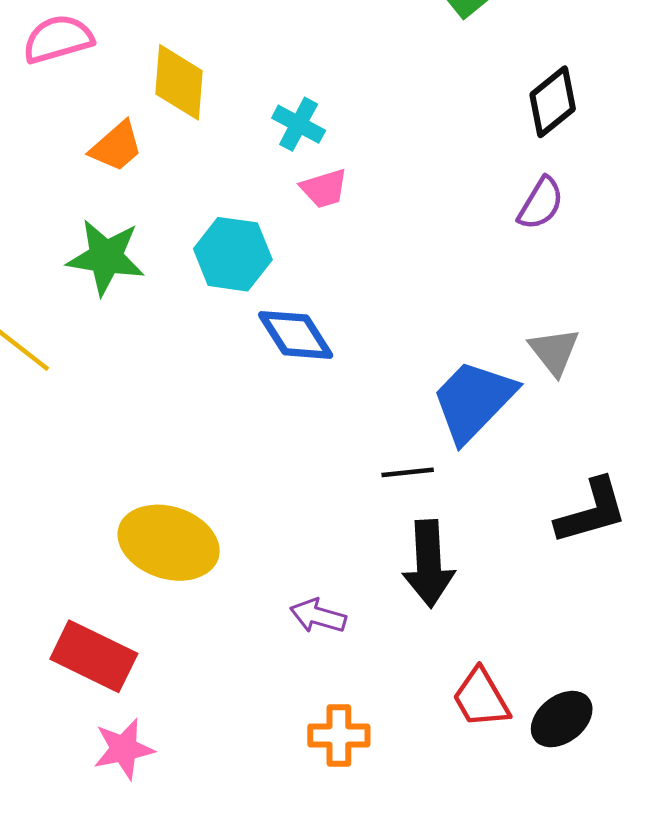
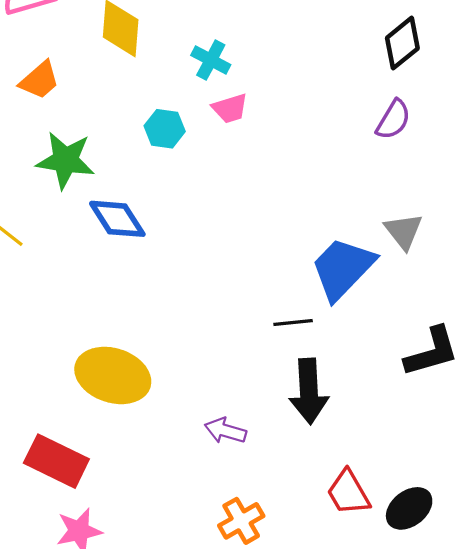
orange trapezoid: (116, 147) -> (40, 80), moved
cyan hexagon: (233, 254) -> (165, 129), moved, size x0.7
blue diamond: (296, 335) -> (117, 219), moved
orange cross: (339, 735) -> (241, 521), turned -30

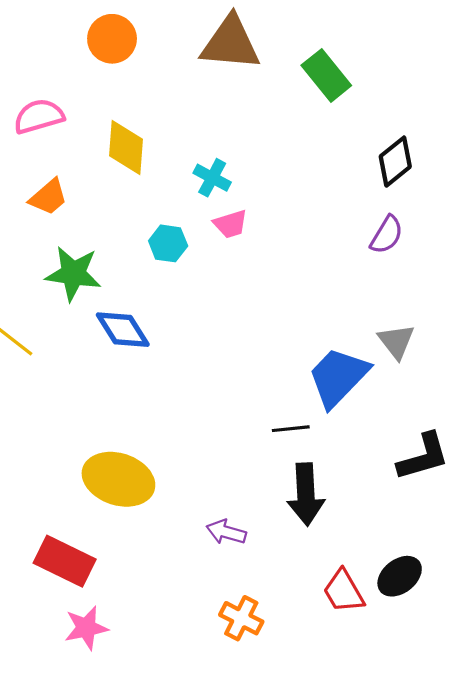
black ellipse: (409, 508) -> (400, 576), moved
orange cross: (241, 521) -> (241, 618), turned -33

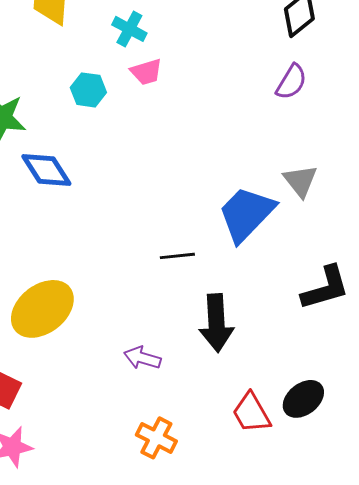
black line: (291, 429) -> (177, 256), moved
yellow ellipse: (118, 479) -> (42, 309), turned -56

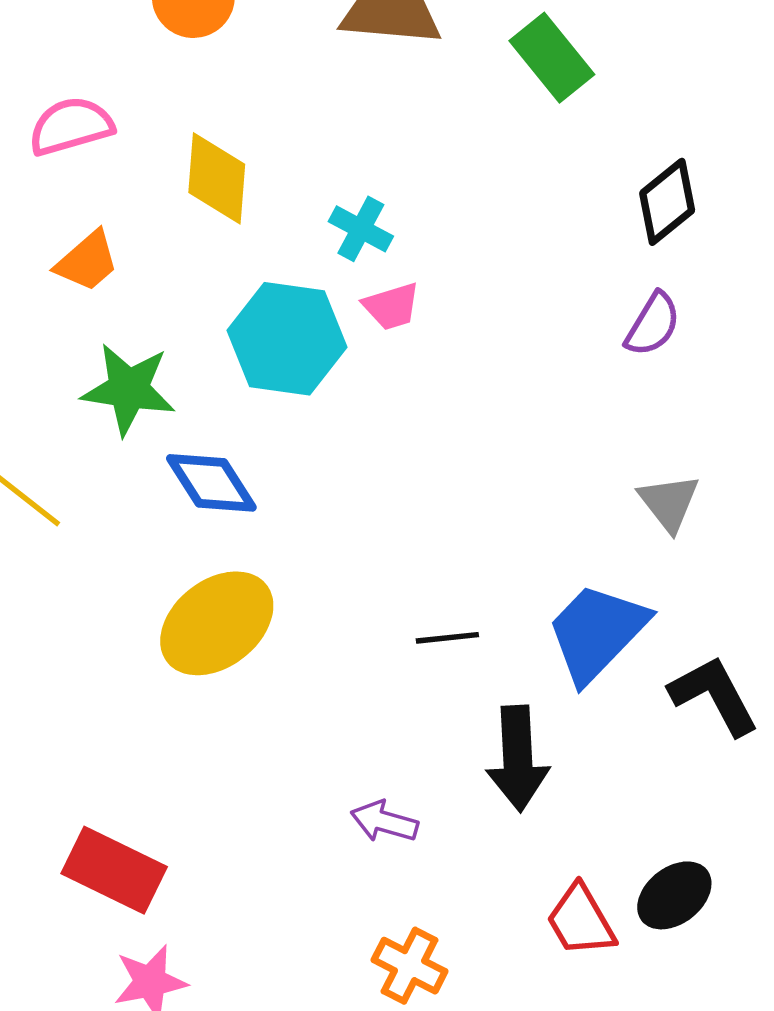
cyan hexagon: (88, 90) -> (287, 339), size x1.8
blue trapezoid: (246, 214) -> (597, 632), moved
black L-shape: (325, 288) -> (714, 695), turned -102
yellow ellipse: (42, 309) -> (217, 623), moved

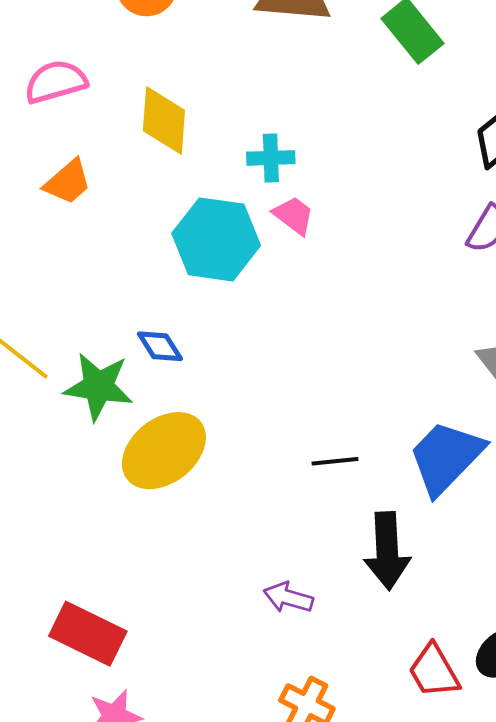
cyan cross: (361, 229) -> (271, 158), turned -30
pink trapezoid: (392, 306) -> (294, 215), turned -126
green star: (129, 389) -> (98, 386), moved
blue diamond: (211, 483) -> (160, 346), size x0.7

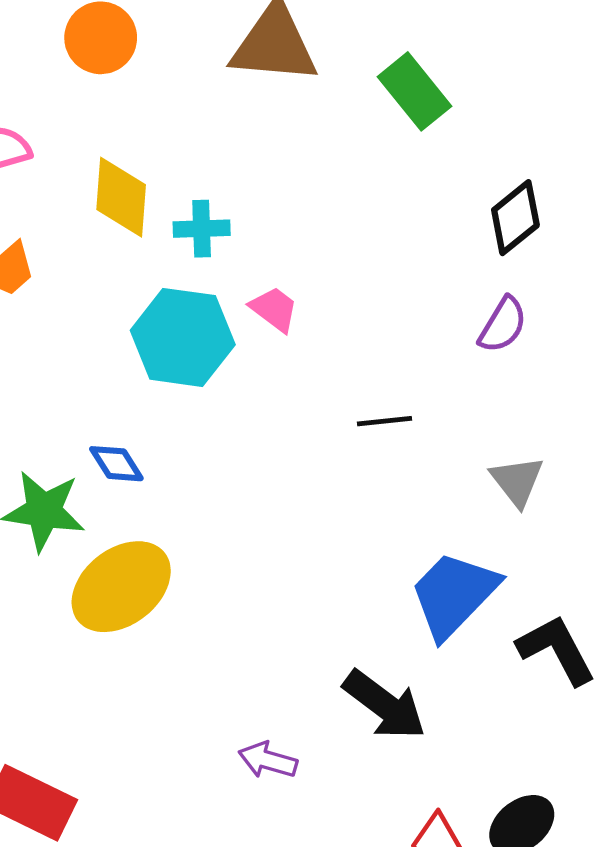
cyan cross: (271, 158) -> (202, 229), moved
black line: (335, 461) -> (385, 421), moved
black arrow: (387, 551) -> (385, 705), turned -50

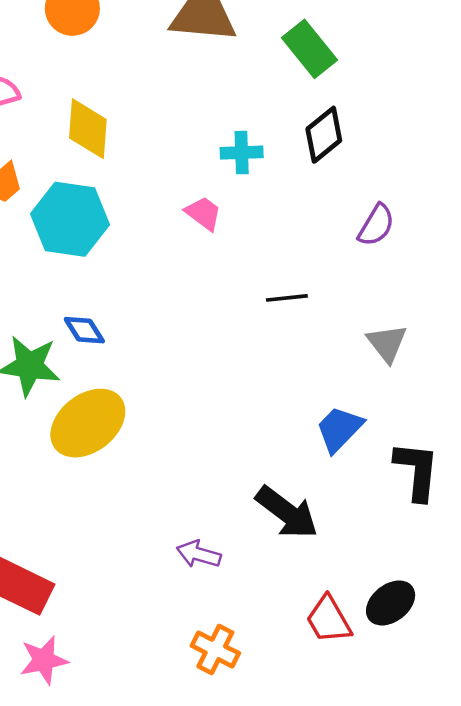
black diamond: (515, 218) -> (324, 135), moved
cyan cross: (202, 229) -> (242, 153), moved
cyan hexagon: (183, 337) -> (70, 219), moved
blue trapezoid: (454, 595) -> (339, 429), size x0.7
black L-shape: (556, 650) -> (417, 471), turned 34

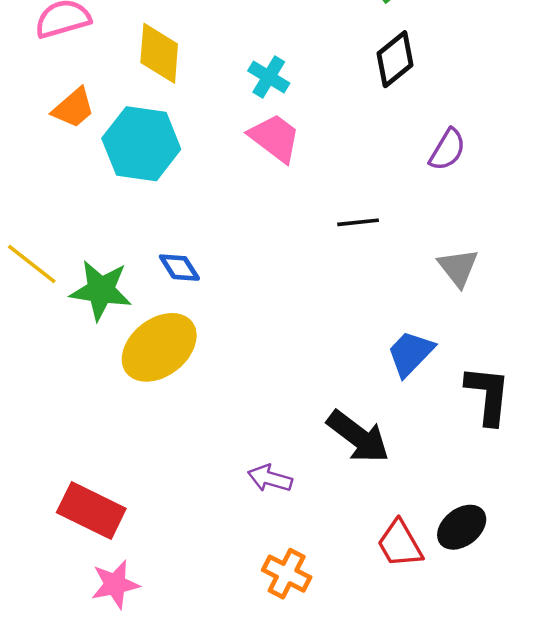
cyan cross: (242, 153) -> (269, 77), moved, turned 33
pink trapezoid: (203, 213) -> (275, 138), size x1.4
blue diamond: (84, 330) -> (179, 268), moved

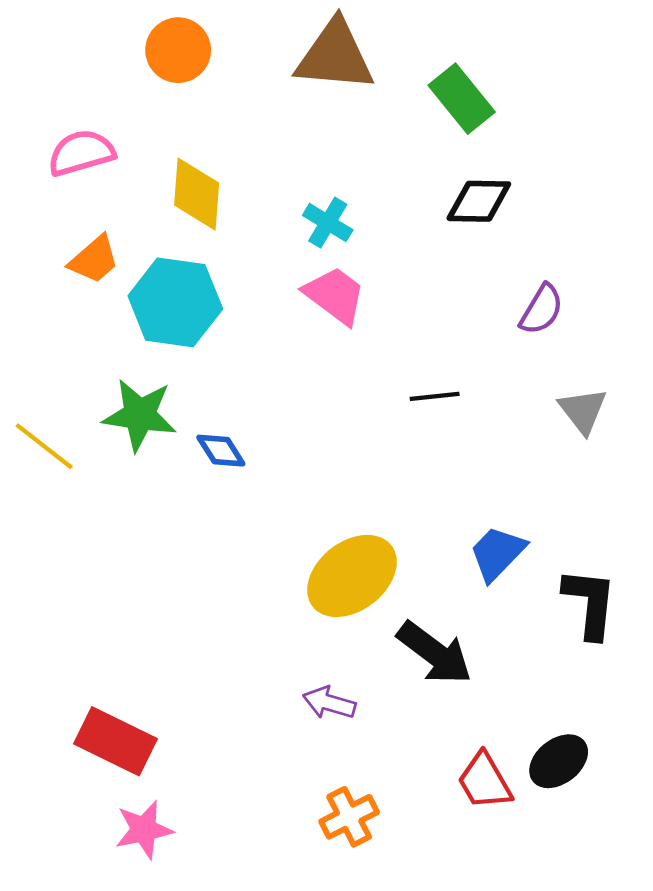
black diamond: (395, 59) -> (479, 201), turned 40
gray triangle: (458, 268) -> (583, 411), moved
green star: (101, 290) -> (140, 415), moved
yellow ellipse: (159, 347) -> (352, 576), moved
orange cross: (287, 574) -> (349, 817), turned 36

